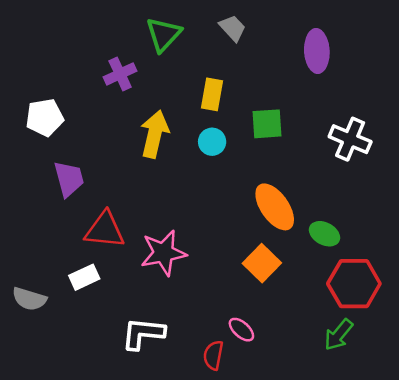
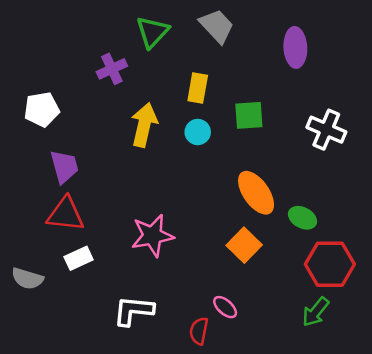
gray trapezoid: (232, 28) -> (217, 26), size x1.4
red triangle: (105, 230) -> (66, 214), moved

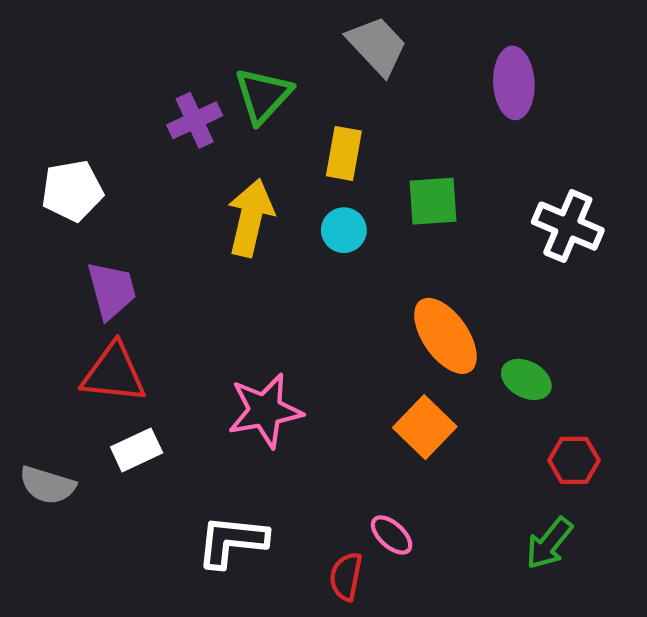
green triangle: (152, 32) -> (263, 95), moved
red hexagon: (330, 264) -> (574, 460), size x0.6

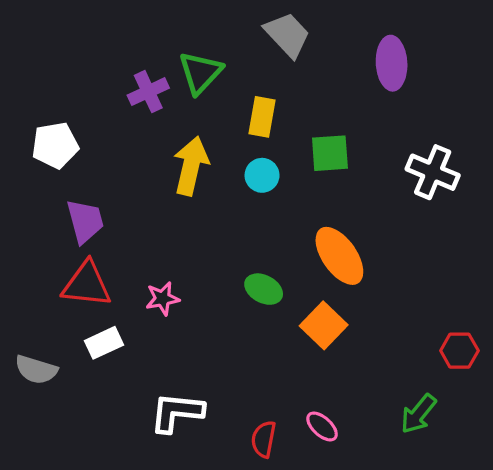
green ellipse: (526, 379) -> (264, 289), moved
pink star: (265, 411) -> (162, 299), moved, size x0.6
red hexagon: (574, 460) -> (459, 351), moved
pink ellipse: (392, 535) -> (322, 426), moved

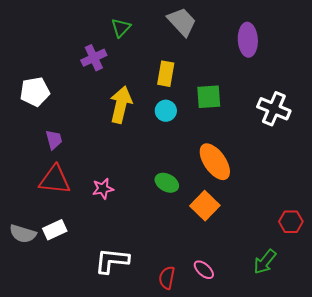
green triangle: (200, 73) -> (121, 28), moved, size x0.7
purple trapezoid: (85, 221) -> (54, 140), size x0.7
white rectangle: (104, 343) -> (55, 230), moved

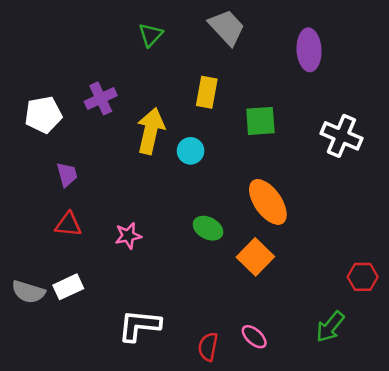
purple cross: (94, 58) -> (101, 98), moved
cyan circle: (166, 111) -> (191, 151), moved
red triangle: (55, 180) -> (68, 224), size x0.7

